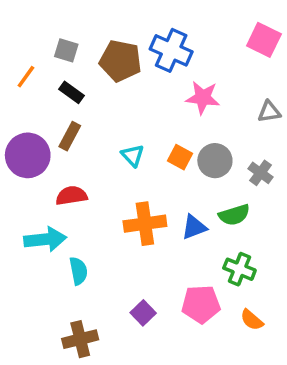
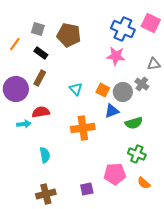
blue cross: (171, 50) -> (123, 29), moved
gray cross: (260, 173) -> (142, 84), moved
blue triangle: (194, 227) -> (112, 111), moved
cyan arrow: (45, 239) -> (24, 124), moved, size x0.6
purple square: (143, 313) -> (87, 189), moved, turned 32

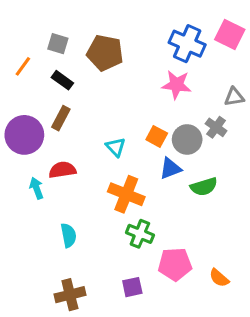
cyan triangle: (76, 89) -> (116, 147), moved
cyan arrow: (24, 124) -> (37, 188), turned -104
orange cross: (83, 128) -> (126, 194), turned 30
green cross: (137, 154) -> (140, 234), moved

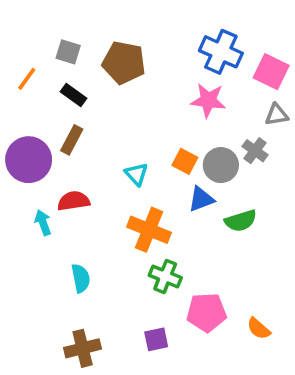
pink square: (230, 35) -> (271, 72), moved

